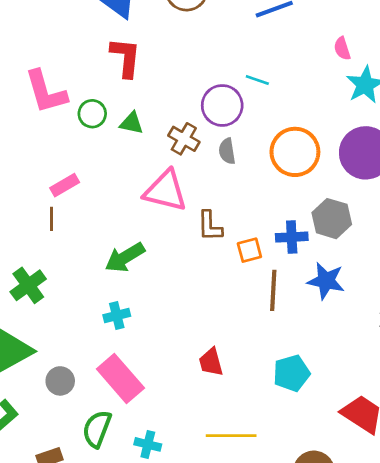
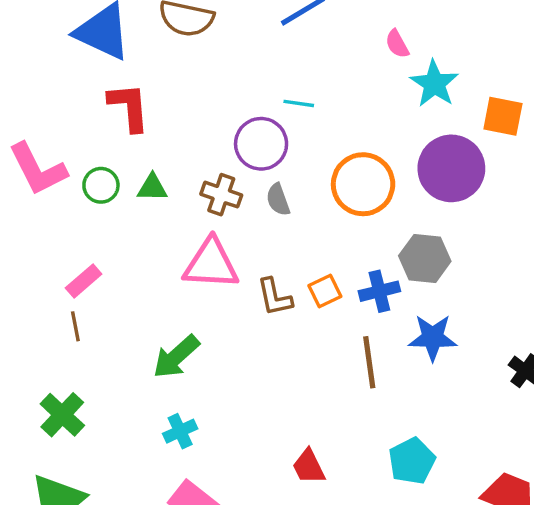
orange square: (249, 250) -> (325, 291), moved

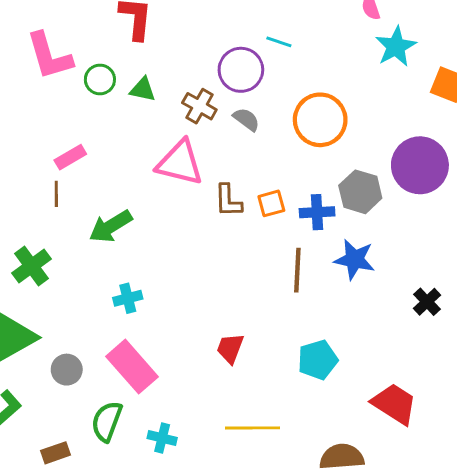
purple circle: (451, 168) -> (420, 165), moved
gray semicircle: (278, 200) -> (246, 119), turned 136
green arrow: (176, 357) -> (111, 226), moved
red trapezoid: (309, 467) -> (230, 348), turned 36

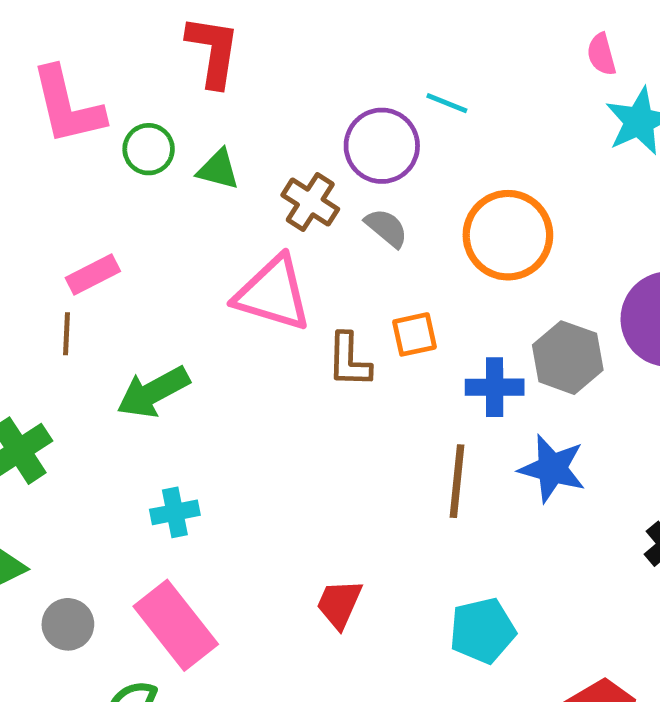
orange square: (271, 203) -> (414, 334), moved

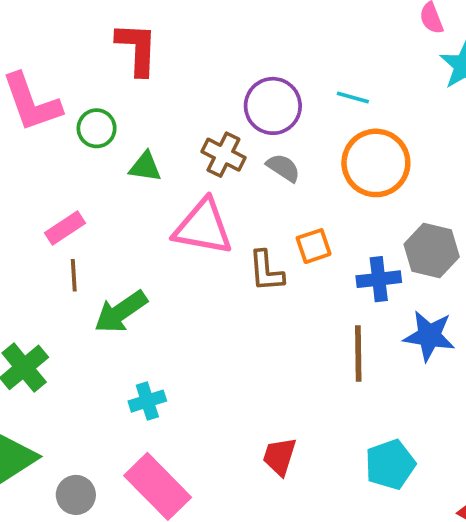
cyan line: (447, 103) -> (353, 97), moved
green triangle: (218, 169) -> (145, 167), moved
brown line: (67, 334) -> (74, 275), moved

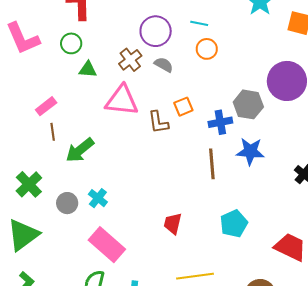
green circle: (97, 128) -> (71, 43), moved
brown cross: (223, 155) -> (130, 60), turned 30
orange circle: (376, 163) -> (207, 49), moved, size x0.6
cyan cross: (147, 401) -> (98, 198), turned -30
gray circle: (76, 495) -> (67, 203), moved

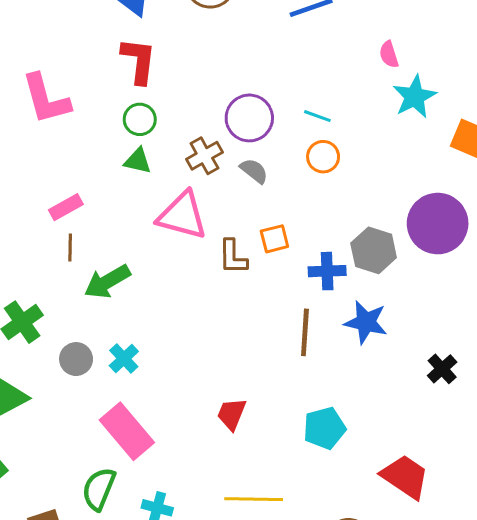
green circle: (71, 43) -> (140, 119), moved

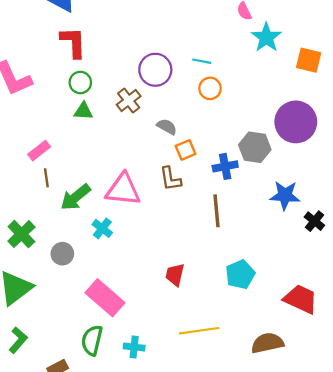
gray semicircle: (254, 171) -> (167, 127), moved
pink triangle: (182, 216) -> (123, 190), moved
brown L-shape: (233, 257) -> (170, 179), moved
blue star: (366, 322) -> (285, 195), moved
cyan cross: (124, 359) -> (102, 228), moved

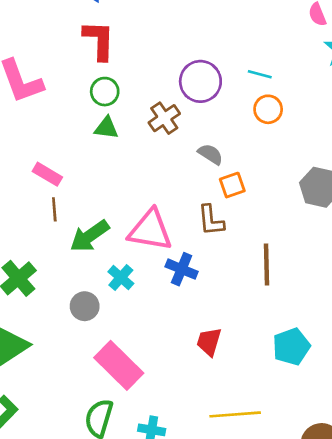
pink rectangle: (39, 151) -> (47, 174), turned 65
blue cross: (225, 166) -> (182, 269), moved, turned 30
gray circle: (62, 254) -> (85, 306), moved

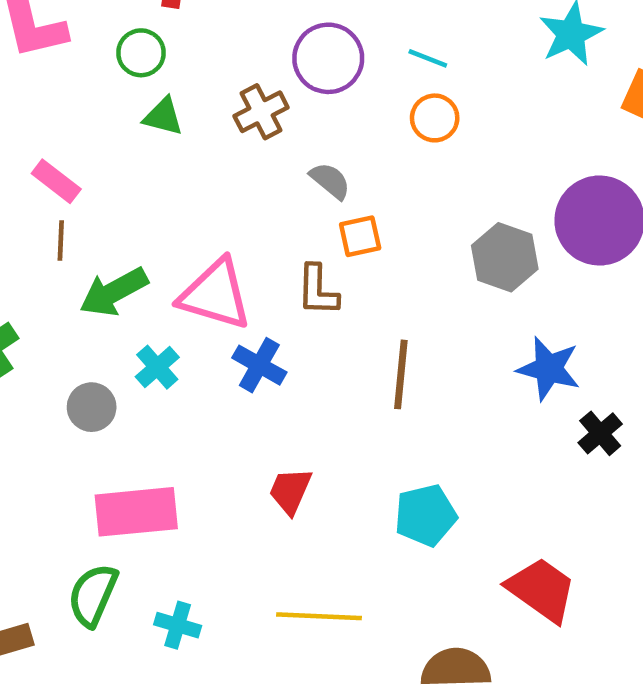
green circle: (105, 92) -> (141, 53), moved
pink rectangle: (119, 365) -> (136, 512), turned -57

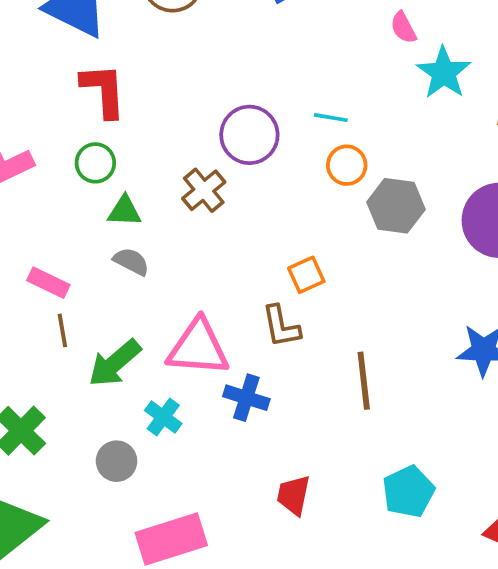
gray semicircle: (330, 181) -> (131, 261), moved
gray hexagon: (505, 257) -> (396, 206), moved

